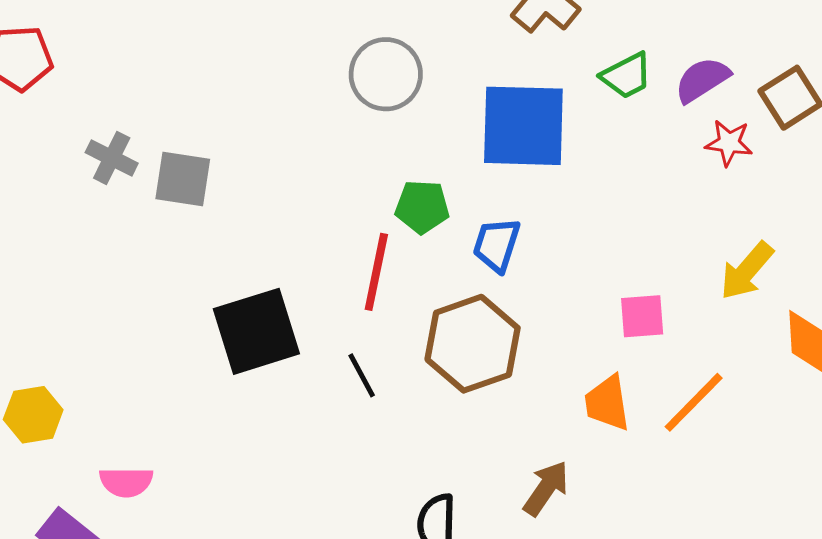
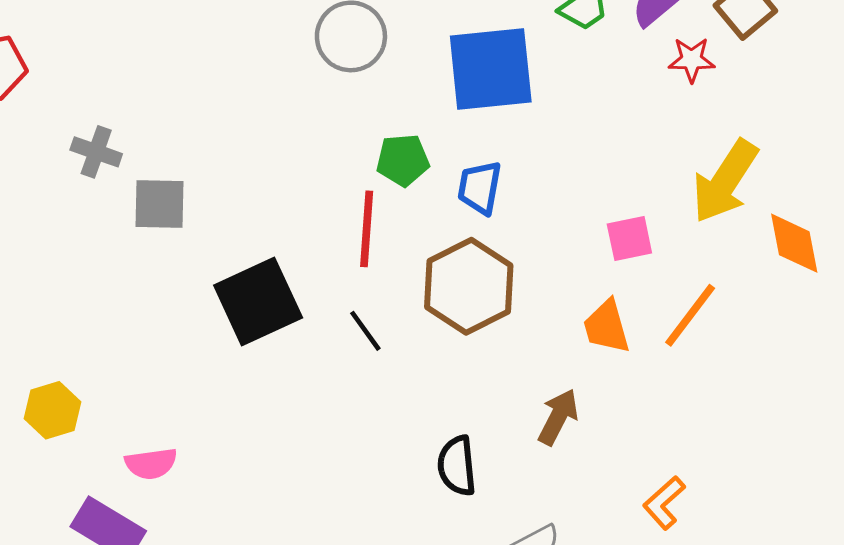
gray square: (183, 179) -> (160, 204), moved
yellow arrow: (747, 271) -> (725, 181), size x1.4

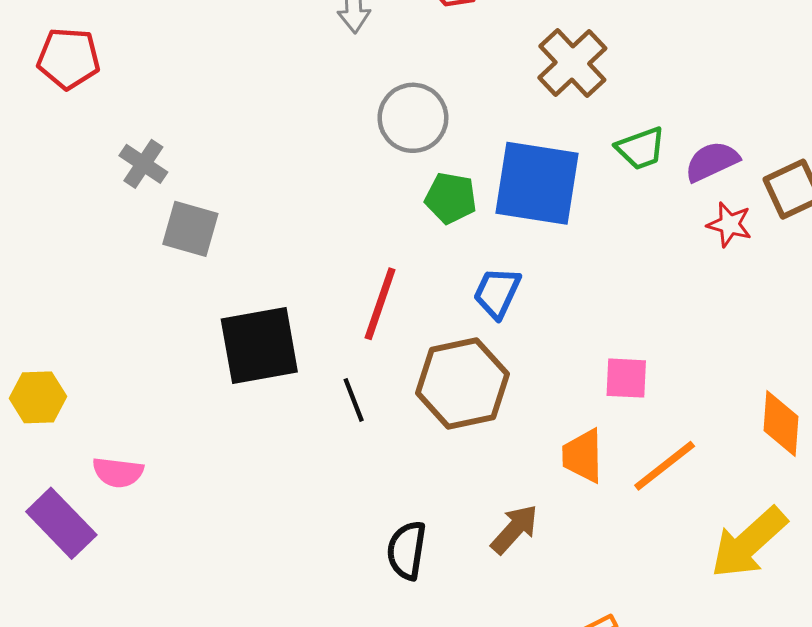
green pentagon: (403, 160) -> (451, 198), moved
yellow arrow: (725, 181) -> (749, 543), moved

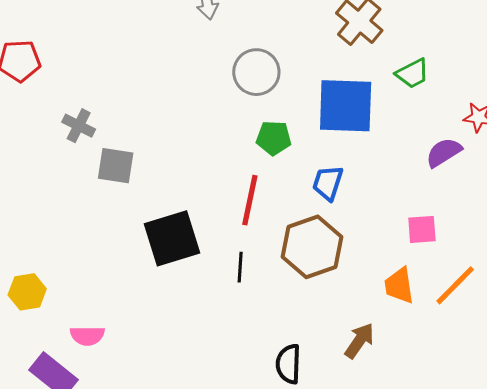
purple semicircle: (712, 161) -> (444, 152), moved
green pentagon: (451, 198) -> (274, 138), moved
black line: (354, 400) -> (240, 267), turned 32

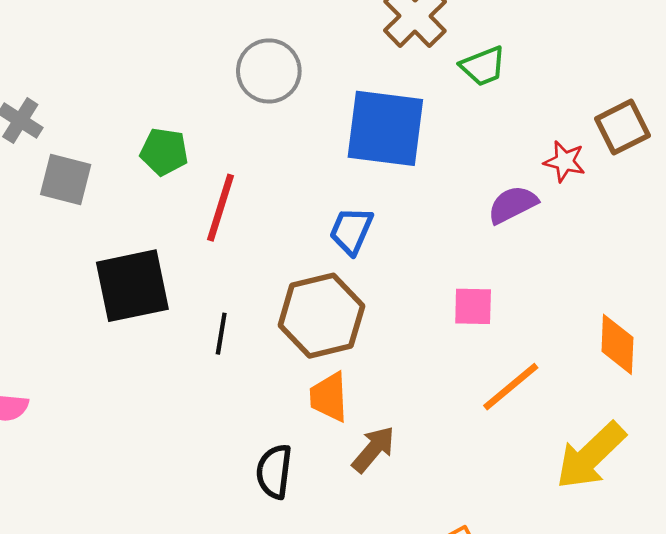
green trapezoid: (412, 74) -> (483, 66), moved
green pentagon: (274, 138) -> (164, 152), moved
red line: (250, 200) -> (221, 208), moved
orange trapezoid: (399, 286) -> (329, 397), moved

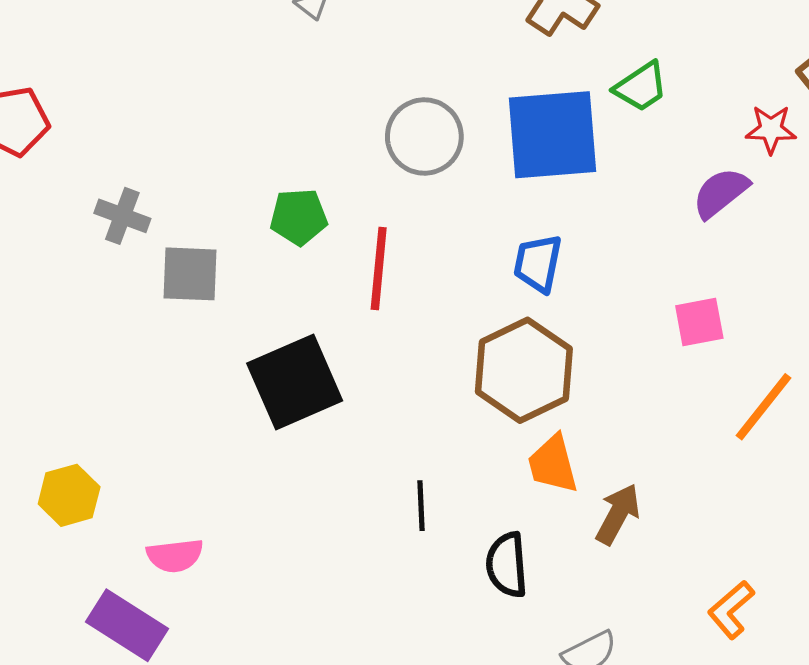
green trapezoid: (483, 66) -> (641, 87), moved
gray circle: (269, 71) -> (424, 136), moved
black line: (221, 334) -> (421, 506), moved

